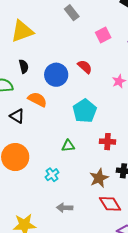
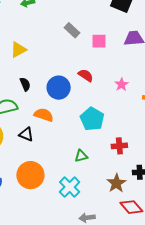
gray rectangle: (72, 13) -> (72, 30), moved
yellow triangle: (22, 31) -> (18, 50), size x0.7
pink square: (103, 35) -> (99, 41), turned 35
cyan cross: (52, 175) -> (70, 187), size x1.5

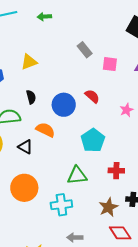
green triangle: (81, 156) -> (77, 176), size x1.5
cyan cross: (70, 187) -> (61, 205), turned 30

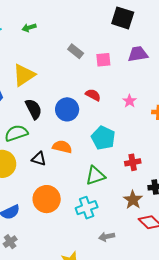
yellow triangle: (29, 62) -> (24, 75), size x1.4
black semicircle: (31, 97) -> (34, 109), size x1.5
orange semicircle: (45, 130) -> (62, 147), moved

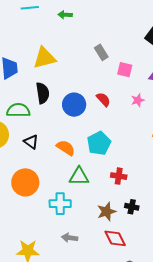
pink star: (130, 101) -> (138, 100), moved
orange semicircle: (62, 147) -> (66, 148), moved

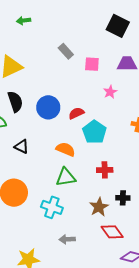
red semicircle: (103, 99) -> (76, 113), moved, turned -63
black triangle: (31, 142) -> (22, 147), moved
cyan pentagon: (99, 143) -> (94, 132), moved
orange semicircle: (66, 148) -> (66, 149), moved
cyan cross: (60, 204) -> (52, 207), turned 30

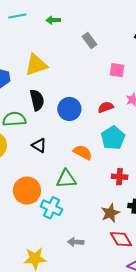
gray rectangle: (66, 51) -> (90, 40), moved
red semicircle: (76, 113) -> (106, 107), moved
green triangle: (66, 177) -> (66, 179), moved
cyan cross: (52, 207) -> (52, 208), moved

